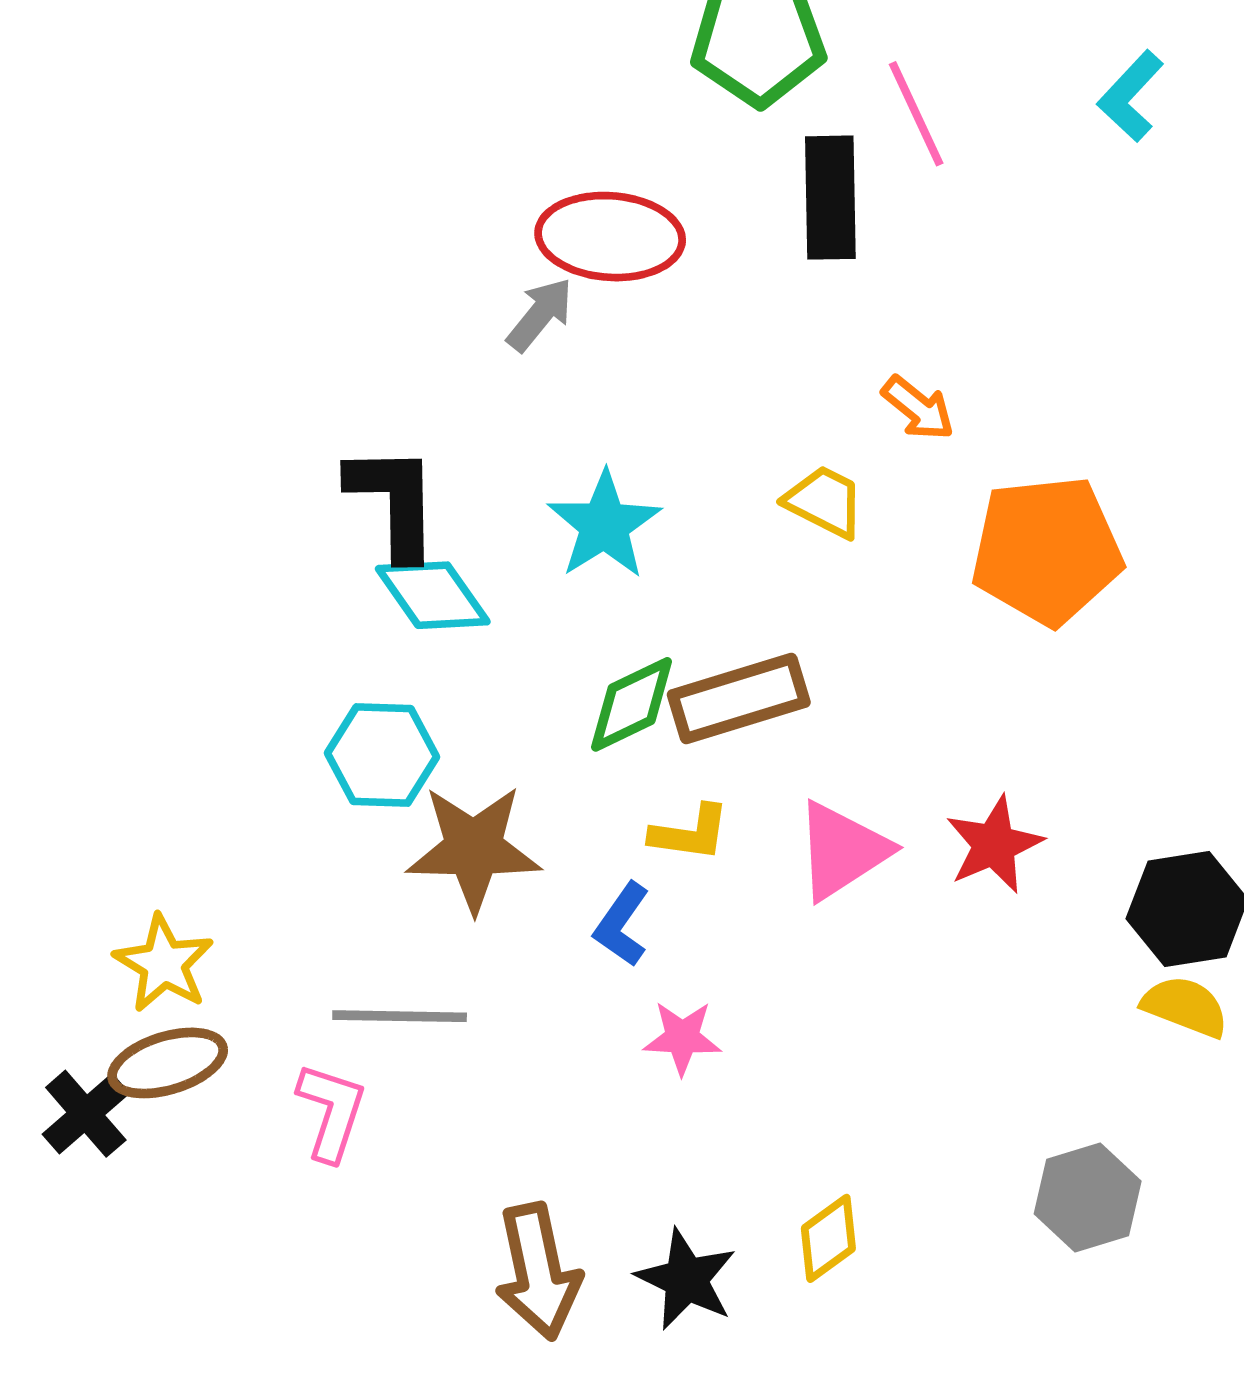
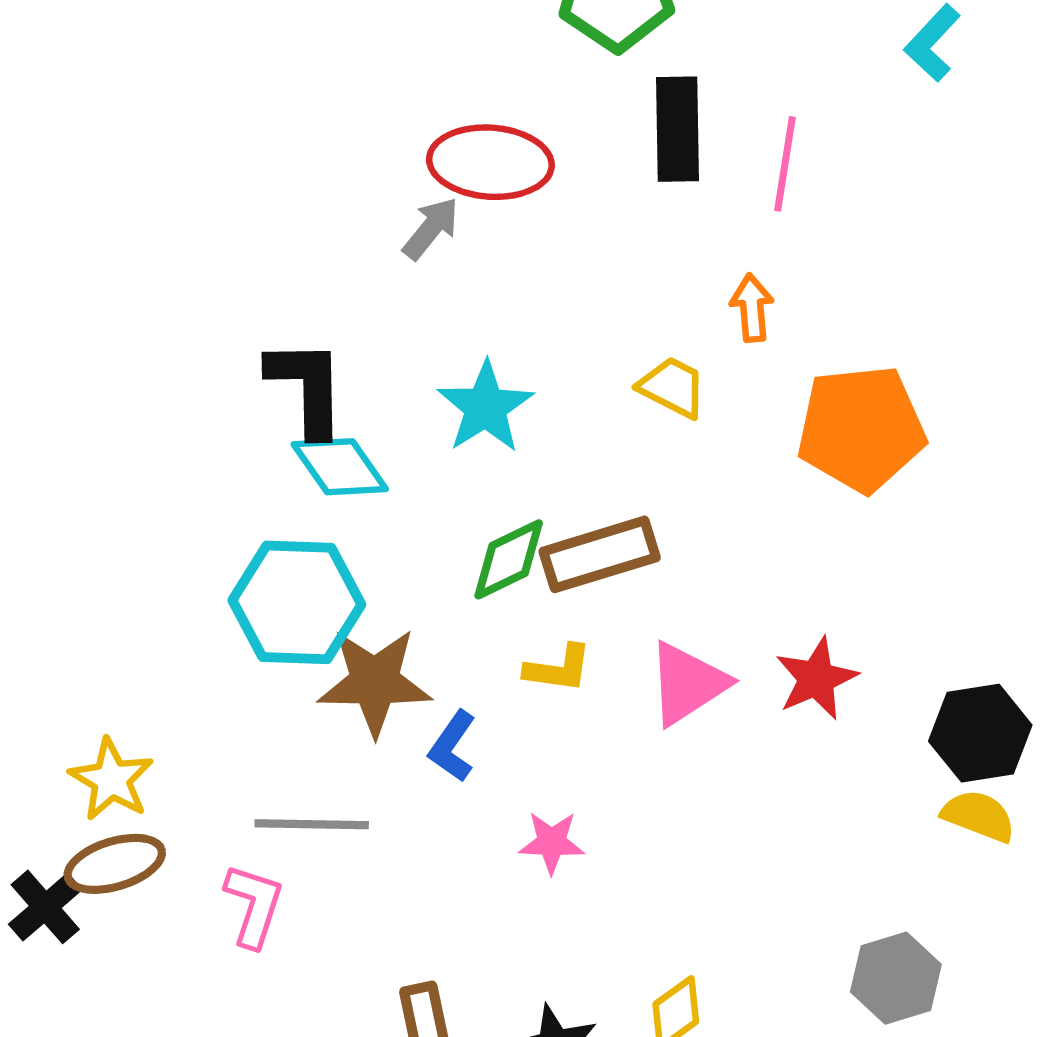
pink line: (916, 114) -> (785, 164), moved, turned 34
orange arrow: (918, 408) -> (752, 308), turned -134
cyan hexagon: (382, 755) -> (297, 602), size x1.4
blue L-shape: (622, 925) -> (452, 746), moved

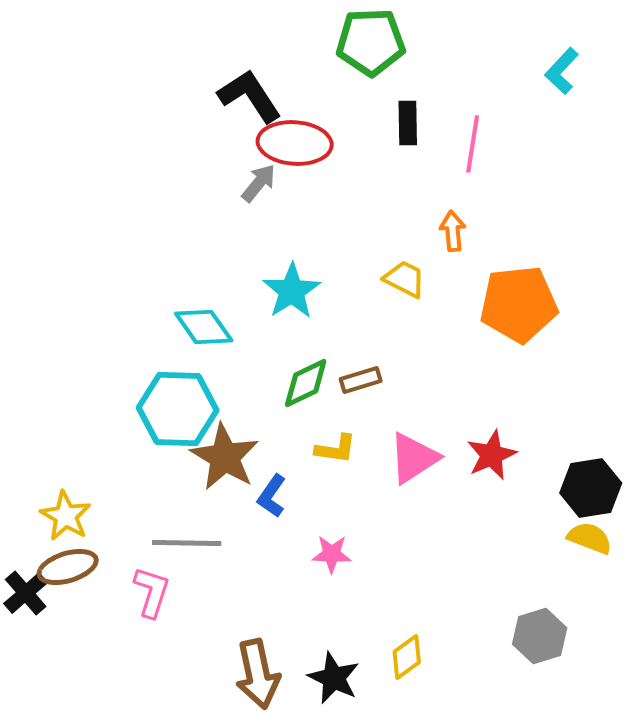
black rectangle: (677, 129) -> (408, 123), size x0.7
black L-shape: (307, 387) -> (250, 96), moved, turned -32
brown rectangle: (600, 554) -> (361, 380), size x0.6
brown star: (375, 682) -> (225, 457), turned 30

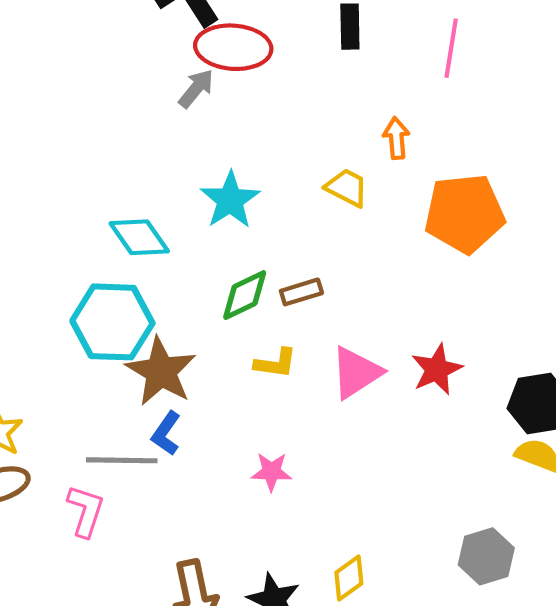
pink line: (473, 144) -> (451, 48), moved
blue L-shape: (272, 496) -> (166, 433), moved

